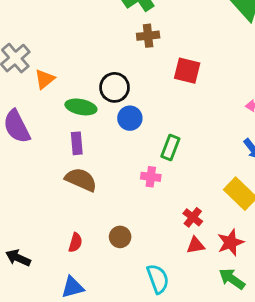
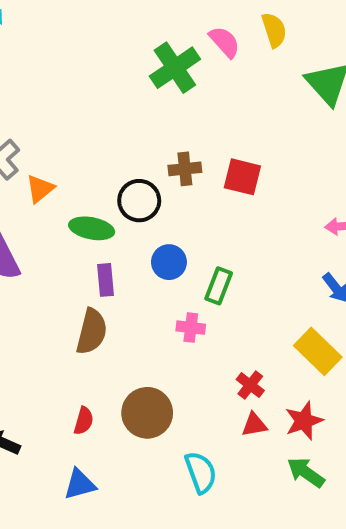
brown cross: (148, 36) -> (185, 169), moved
blue circle: (130, 118) -> (169, 262), moved
purple rectangle: (77, 143) -> (105, 280), moved
brown semicircle: (81, 180) -> (92, 332), turned 80
brown circle: (120, 237) -> (147, 413), size x1.6

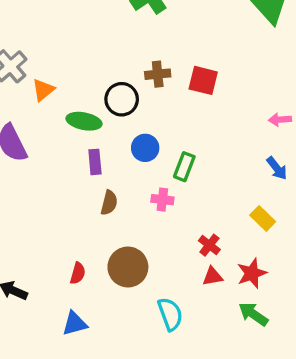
brown semicircle: (92, 332) -> (109, 203), moved, size x0.7
yellow rectangle: (318, 351) -> (263, 218), size x0.7

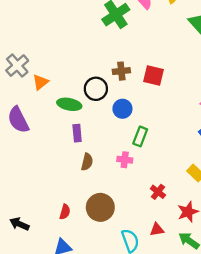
blue circle: (145, 148) -> (122, 109), moved
red triangle: (213, 276) -> (157, 230), moved

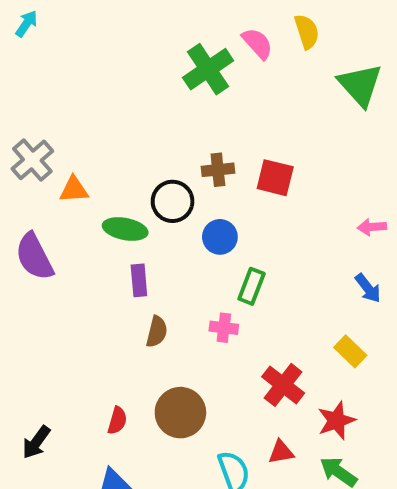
orange triangle: (40, 82) -> (74, 190), turned 35
red cross: (158, 192) -> (283, 385), size x1.5
black arrow: (19, 224) -> (36, 442), turned -78

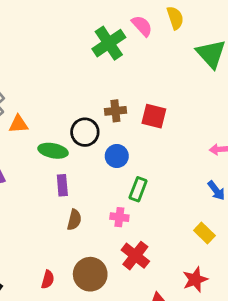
red cross: (283, 385) -> (135, 256), moved

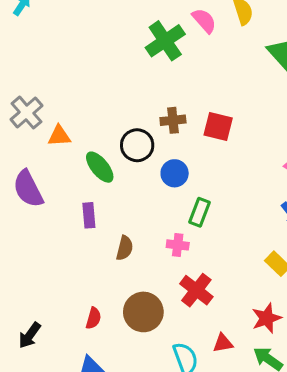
green ellipse: (53, 151) -> (100, 167), turned 40
purple rectangle: (62, 185) -> (89, 215), moved

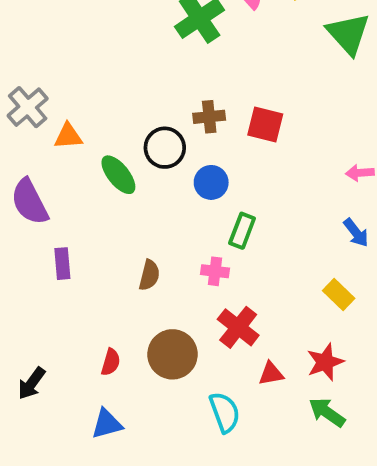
purple rectangle: (89, 215) -> (62, 264), moved
red triangle: (223, 343) -> (271, 374), moved

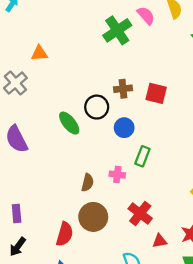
orange triangle: (68, 136) -> (39, 53), moved
purple rectangle: (62, 264) -> (17, 213), moved
pink cross: (215, 271) -> (117, 175), moved
brown circle: (173, 354) -> (93, 217), moved
red semicircle: (111, 362) -> (65, 234), size x1.5

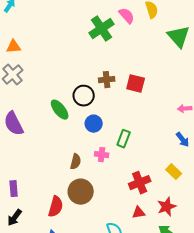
orange triangle: (39, 53) -> (14, 47), moved
blue circle: (124, 128) -> (94, 124), moved
red cross: (140, 213) -> (140, 183), moved, turned 30

